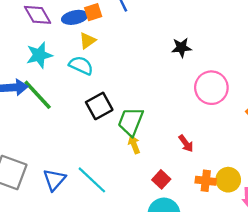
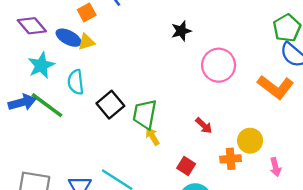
blue ellipse: (75, 17) -> (69, 38), moved, turned 50
yellow triangle: (87, 41) -> (86, 42), turned 30
cyan semicircle: (81, 65) -> (76, 82), moved, turned -110
yellow circle: (228, 180) -> (250, 141), moved

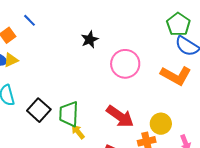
red arrow: (204, 126) -> (120, 116), size x1.8

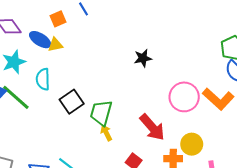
black star: (90, 39) -> (143, 58), moved
pink circle: (125, 64) -> (184, 97), moved

